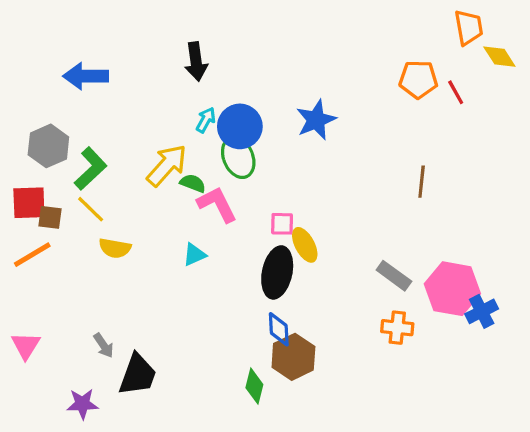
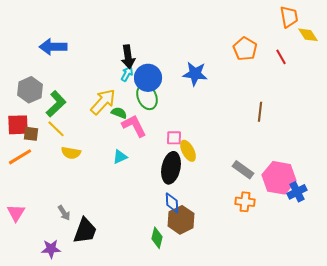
black arrow: (196, 62) -> (128, 57), moved
orange pentagon: (418, 79) -> (245, 49), moved, turned 30
blue star: (316, 120) -> (195, 74), turned 30

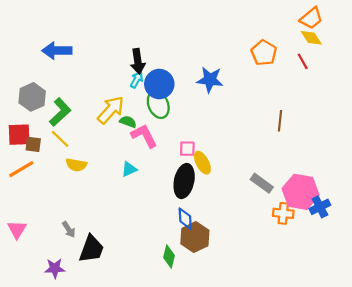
orange trapezoid: (289, 17) -> (311, 18), turned 60
yellow diamond: (308, 35) -> (311, 38), moved
orange cross: (245, 202) -> (283, 213), moved

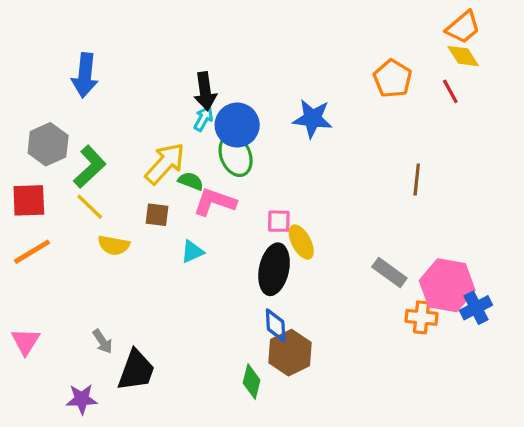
blue arrow: (57, 51) -> (85, 75), turned -84
pink L-shape: (144, 136) -> (215, 202), turned -44
brown square: (33, 144) -> (157, 215), moved

